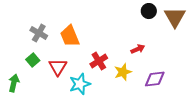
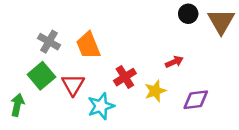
green square: (33, 60) -> (41, 76), size x1.5

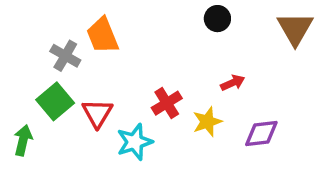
black circle: (188, 14) -> (217, 19), moved
orange trapezoid: (88, 45) -> (103, 35), moved

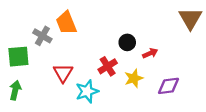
black circle: (217, 19) -> (127, 42), moved
green square: (55, 101) -> (18, 57), moved, turned 35

